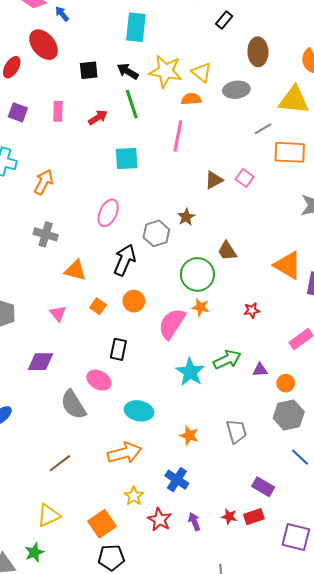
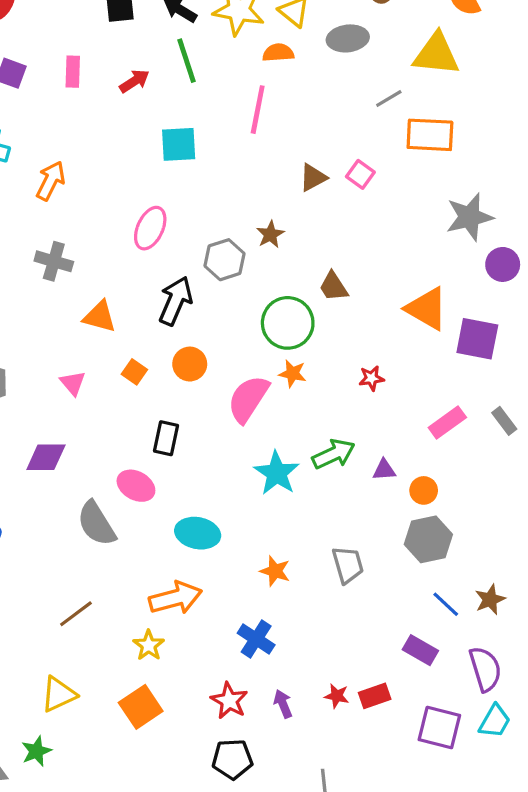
purple rectangle: (263, 487) -> (420, 650), moved
yellow star: (134, 496) -> (149, 645), moved
black pentagon: (111, 558) -> (232, 759), moved

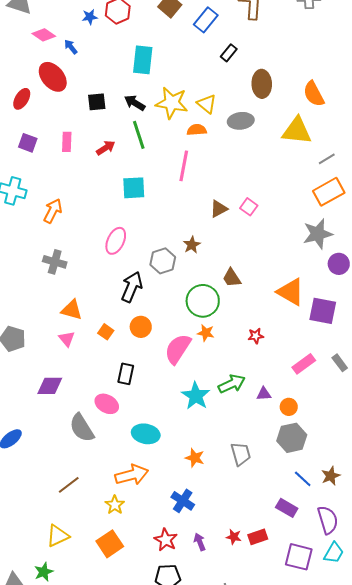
gray line: (389, 99) -> (327, 159), moved
orange rectangle: (430, 135) -> (329, 192), moved, turned -32
orange triangle: (100, 317) -> (72, 310), moved

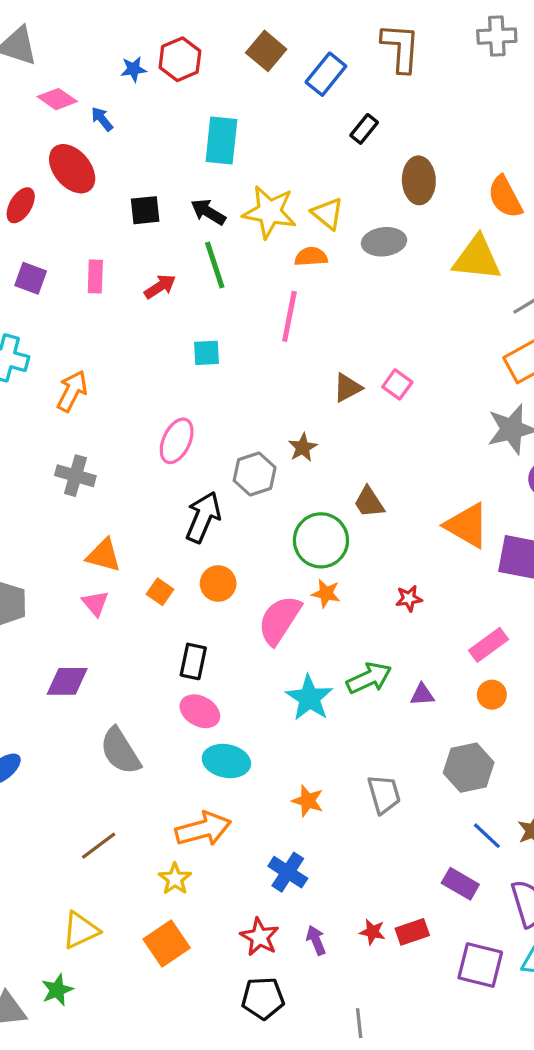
cyan square: (134, 188) -> (206, 353), size x0.7
pink ellipse: (107, 404) -> (200, 711), moved
orange circle: (289, 407) -> (492, 695), moved

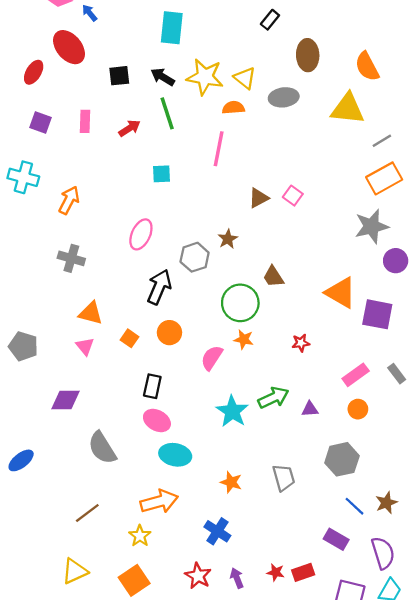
pink semicircle: (279, 620) -> (212, 358), size x0.7

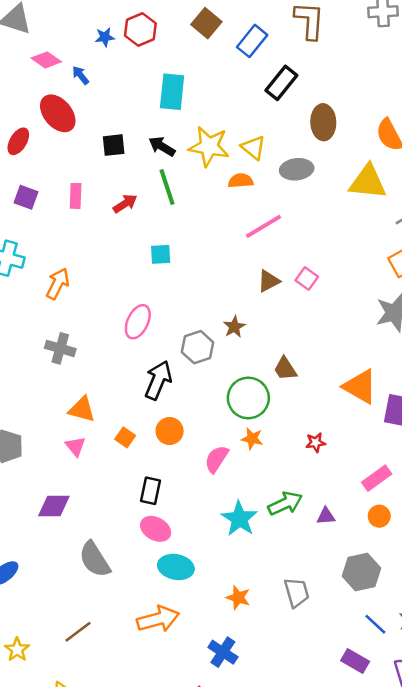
black rectangle: (270, 20) -> (281, 83), size x1.5
pink line: (219, 149) -> (264, 226), moved, turned 48
yellow star: (140, 536) -> (17, 650), moved

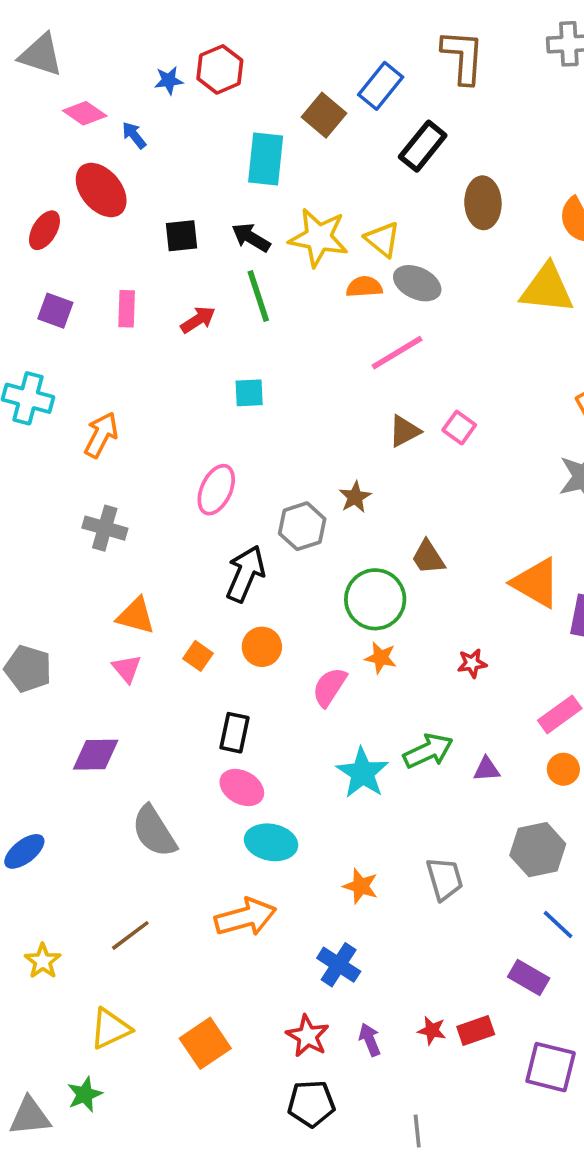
brown square: (206, 23) -> (324, 115), moved
gray ellipse: (297, 169) -> (417, 283), moved, turned 32

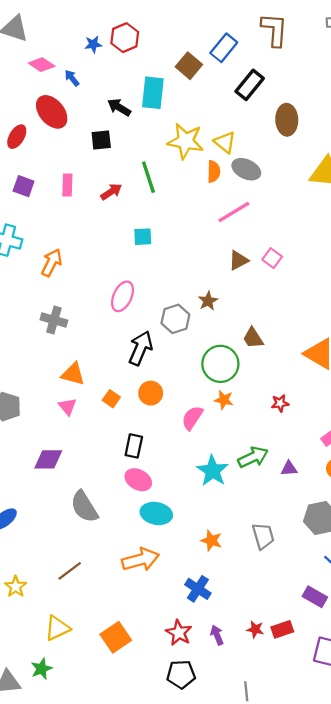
black arrow: (251, 238) -> (119, 107), moved
orange semicircle: (364, 287) -> (214, 171), turned 95

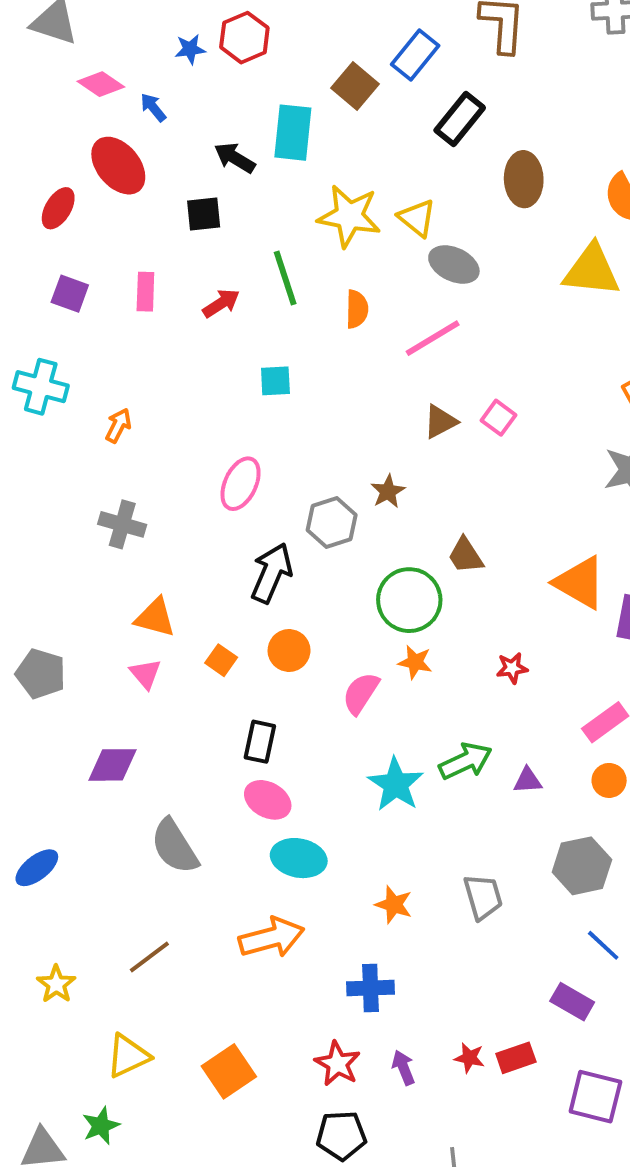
orange semicircle: (214, 171) -> (357, 309), moved
orange arrow: (52, 263) -> (118, 425), size x0.7
blue cross: (198, 589) -> (370, 988), turned -35

